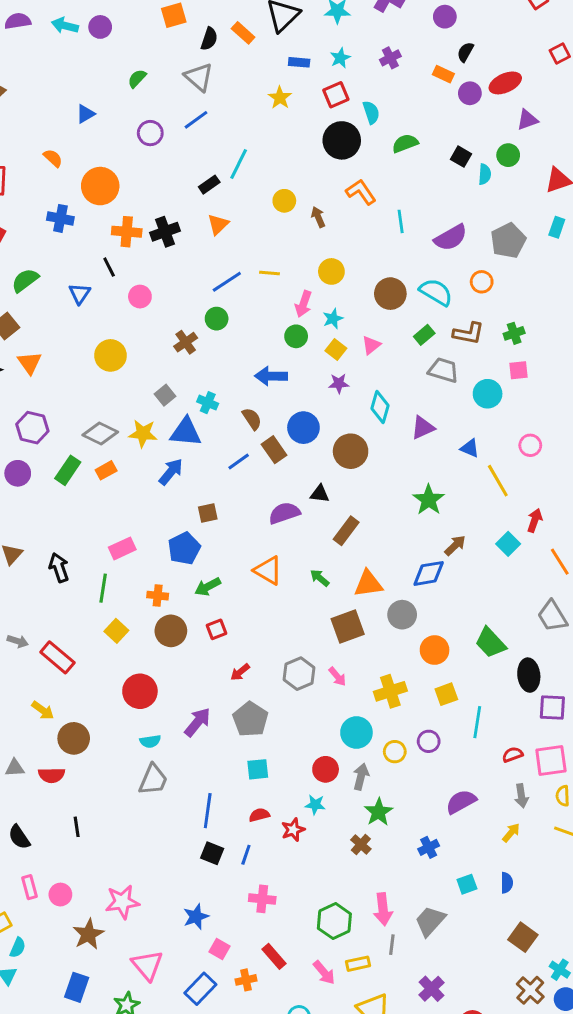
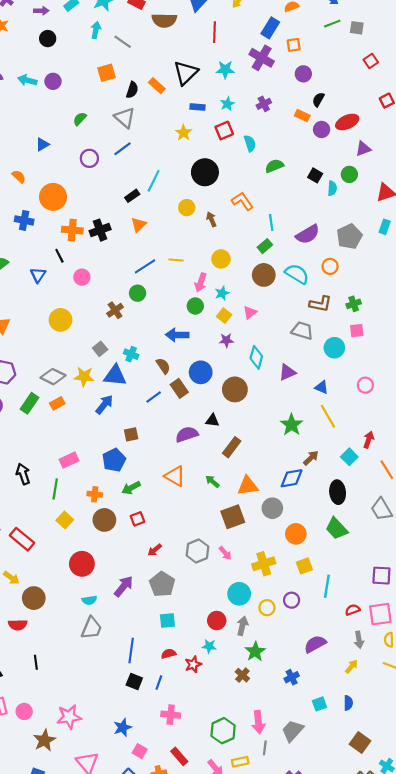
black circle: (342, 140) -> (205, 172), moved
green rectangle: (424, 335) -> (265, 246), moved
yellow line: (498, 481) -> (328, 416), moved
black ellipse: (529, 675) -> (338, 492), moved

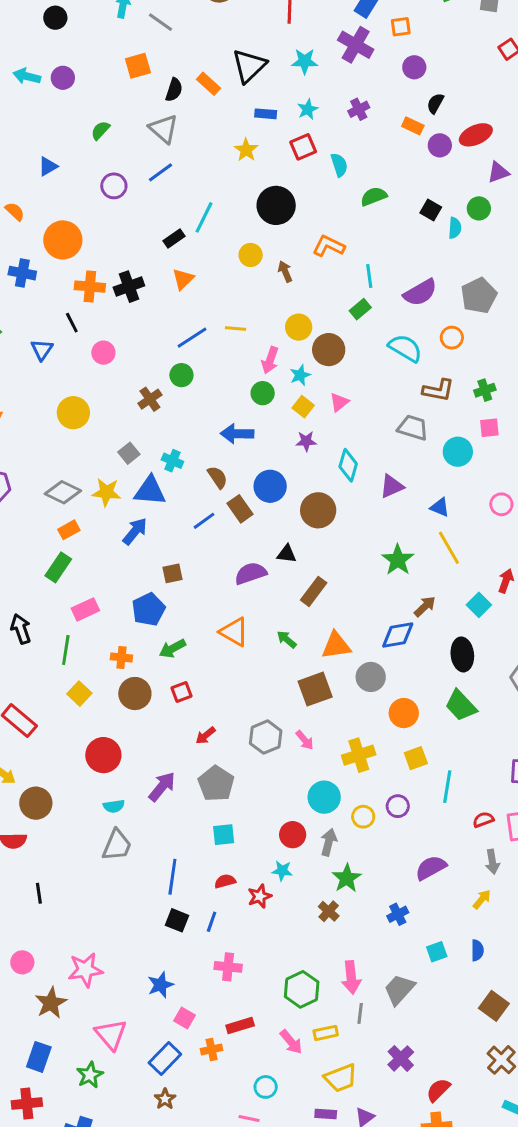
orange L-shape: (242, 201) -> (329, 246), turned -30
brown circle: (264, 275) -> (329, 350), moved
green rectangle: (29, 403) -> (58, 567), moved
red rectangle: (179, 756) -> (240, 1025), turned -66

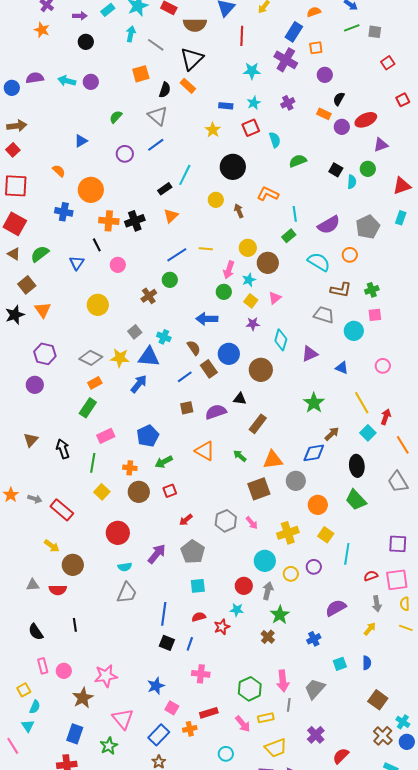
black triangle: (249, 66) -> (192, 59), moved
yellow line: (449, 548) -> (362, 403), moved
brown square: (172, 573) -> (187, 408), moved
yellow square: (416, 758) -> (326, 535), turned -35

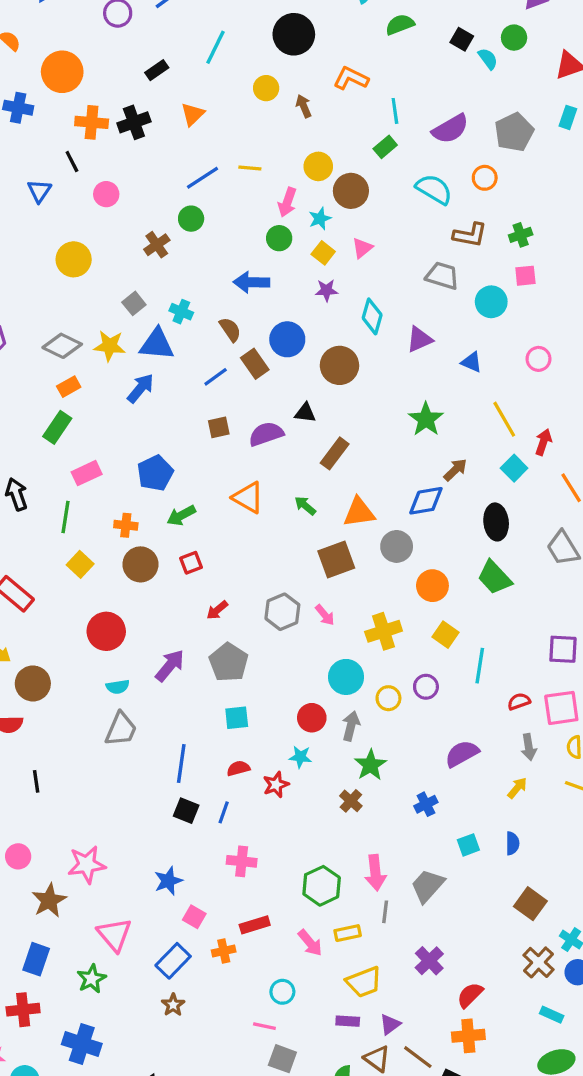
cyan semicircle: (352, 182) -> (488, 59), turned -40
black rectangle: (165, 189) -> (157, 70), moved

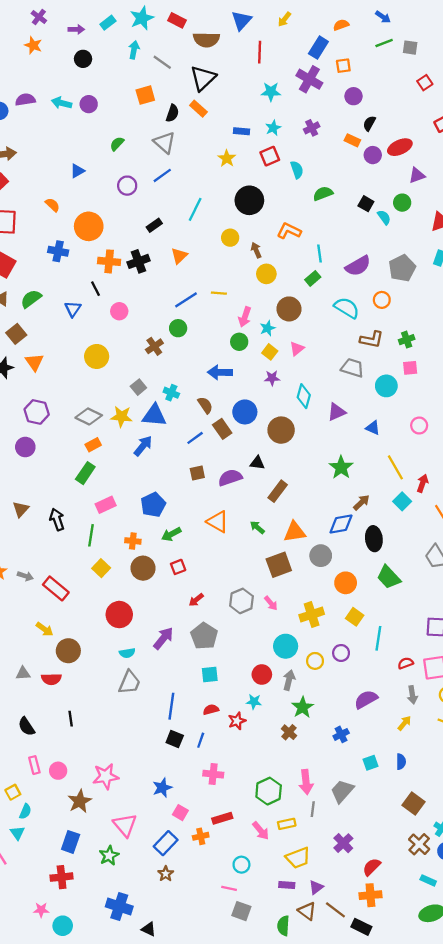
yellow circle: (318, 166) -> (266, 274), moved
black ellipse: (496, 522) -> (374, 539), moved
blue cross: (82, 1044) -> (119, 906), moved

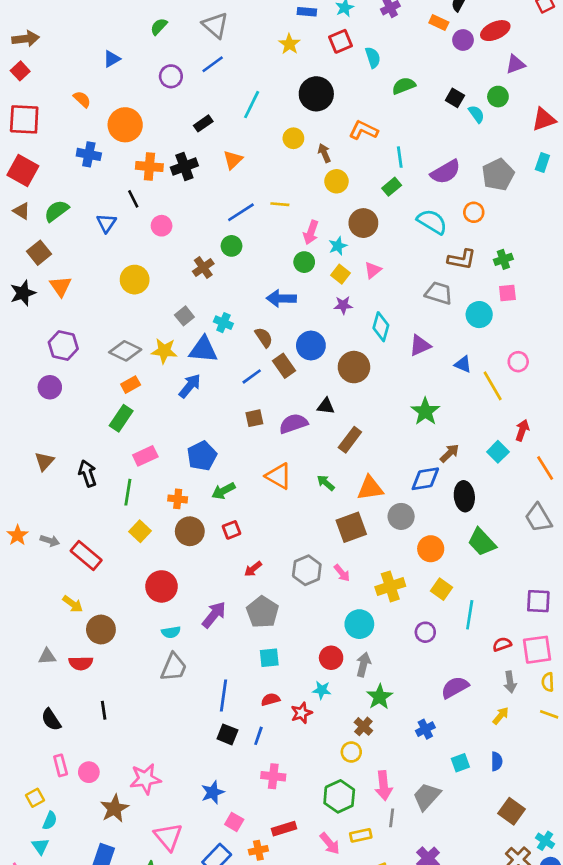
yellow line: (395, 467) -> (493, 386), moved
yellow circle: (315, 661) -> (351, 752), moved

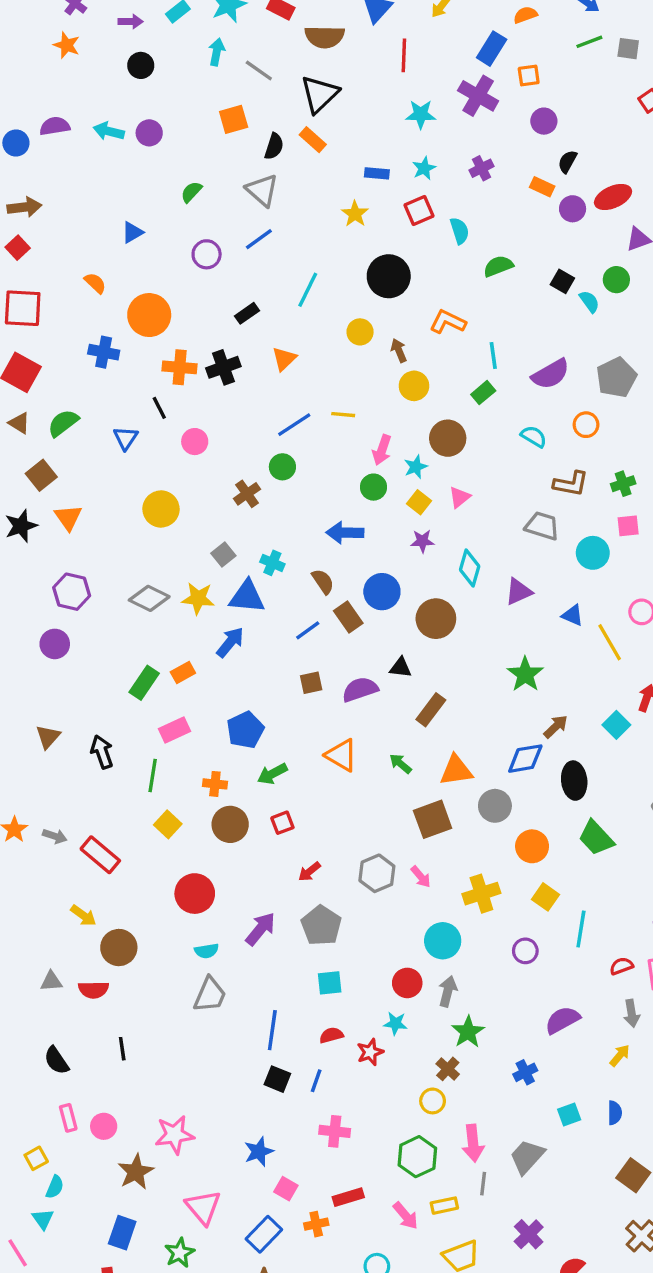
cyan semicircle: (432, 222) -> (534, 436), size x0.7
orange rectangle: (131, 385) -> (183, 673), moved

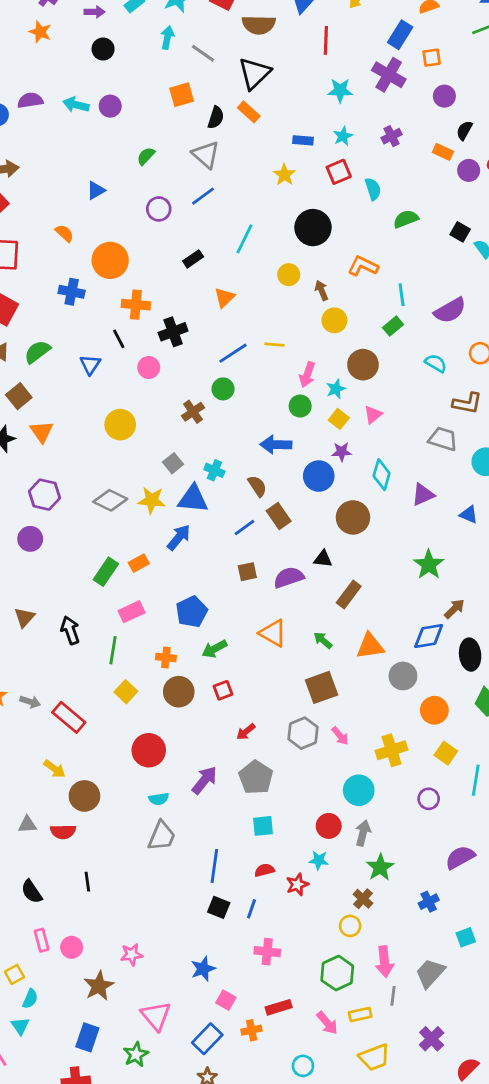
black cross: (223, 367) -> (173, 332), moved
blue circle: (382, 592) -> (319, 476), moved
brown square: (433, 819) -> (322, 687), moved
pink star: (174, 1135) -> (132, 954), size x0.7

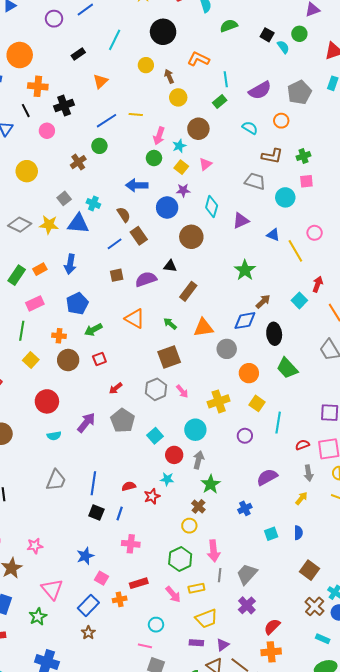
blue arrow: (179, 537) -> (70, 264), moved, turned 150
cyan square: (263, 826) -> (155, 436), moved, turned -35
gray trapezoid: (162, 836) -> (56, 480), moved
gray trapezoid: (430, 973) -> (247, 574), moved

